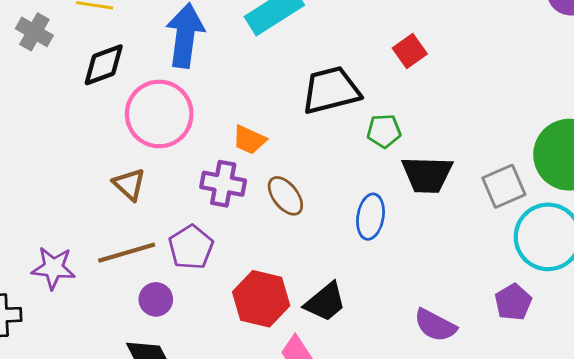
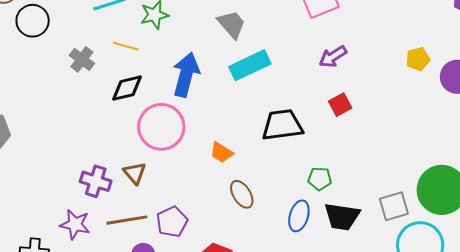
green pentagon: (384, 131) -> (320, 179), moved
black trapezoid: (427, 175) -> (342, 217), moved
purple cross: (223, 184) -> (96, 181), moved

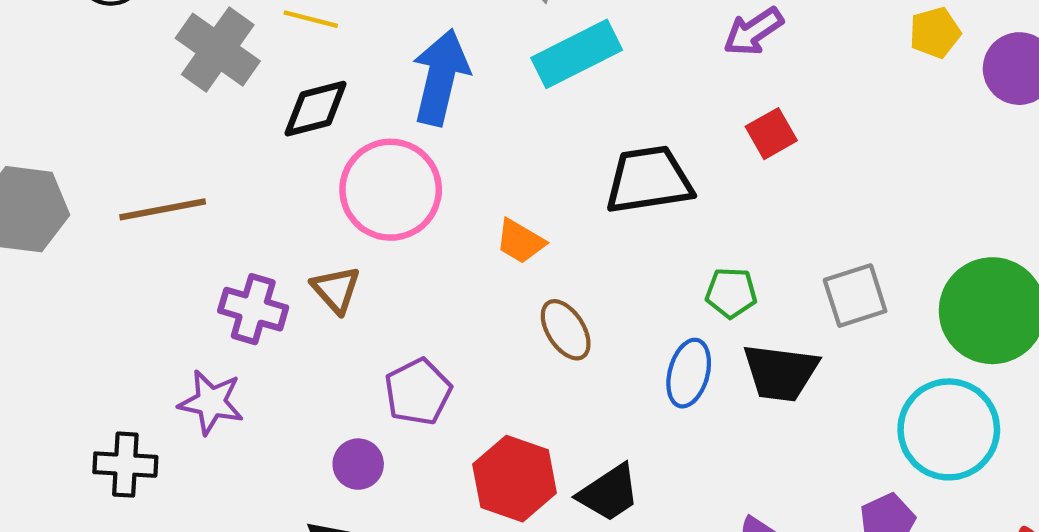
gray cross: (82, 59) -> (218, 50), size x1.5
gray square: (394, 206) -> (855, 296), moved
brown line: (127, 220) -> (163, 209), moved

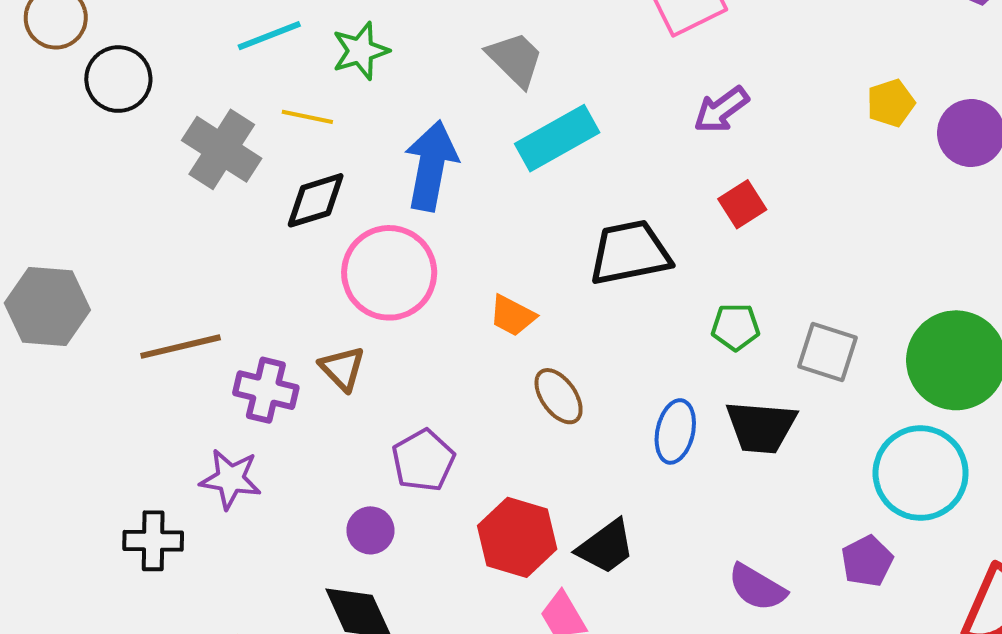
brown line: (163, 209) -> (181, 347), moved
green pentagon: (731, 293) -> (735, 327), moved
gray square: (855, 296) -> (827, 352), turned 38

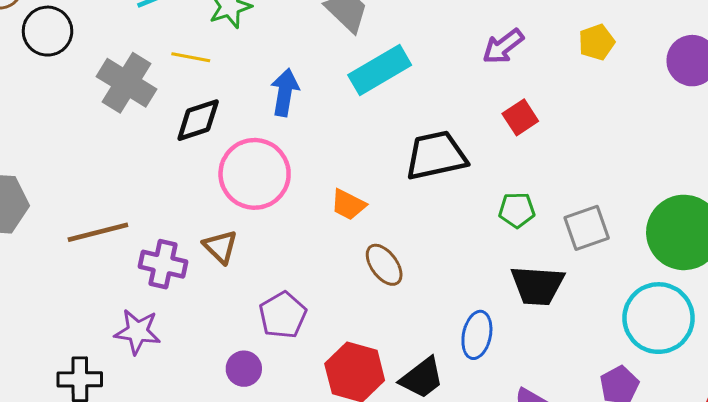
yellow pentagon: (891, 103) -> (597, 42), moved
blue arrow: (431, 166) -> (285, 92), size x0.7
gray square: (827, 352) -> (587, 228), turned -36
blue ellipse: (675, 431) -> (477, 335), moved

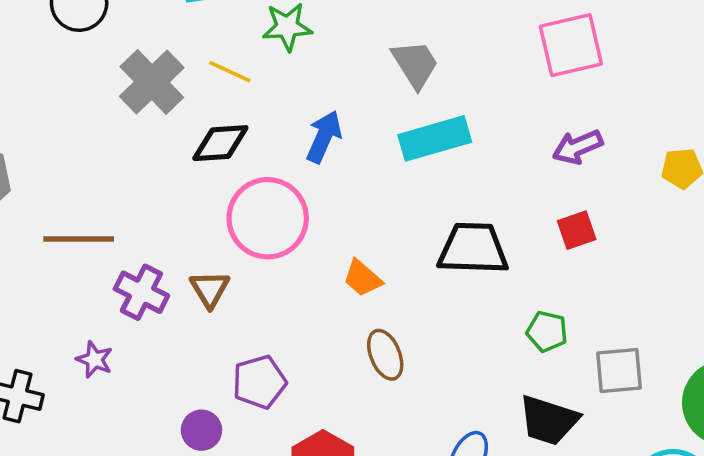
purple star: (137, 332) -> (94, 360), size x0.7

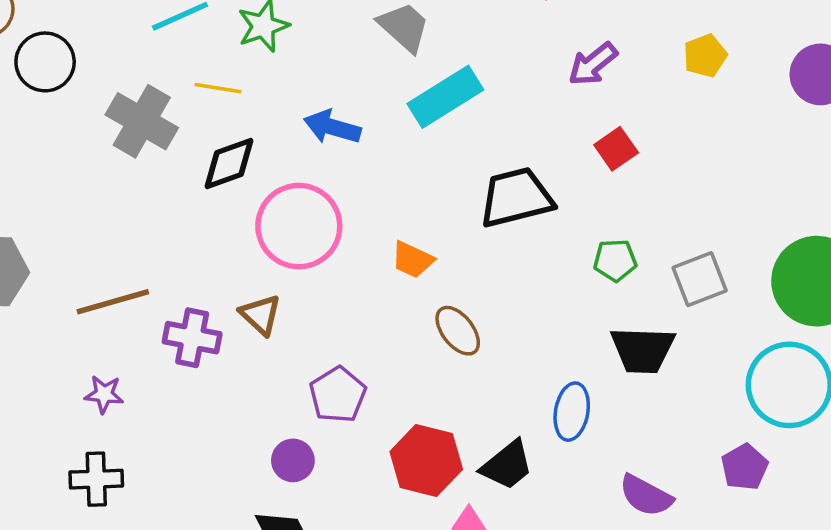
blue arrow: (324, 137) -> (332, 127), turned -82
purple star: (94, 360) -> (104, 394), moved

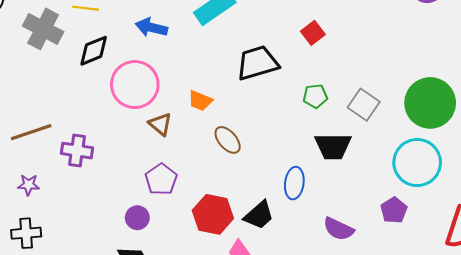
gray square: (700, 279) -> (364, 105), turned -32
brown triangle: (260, 315) -> (160, 124), moved

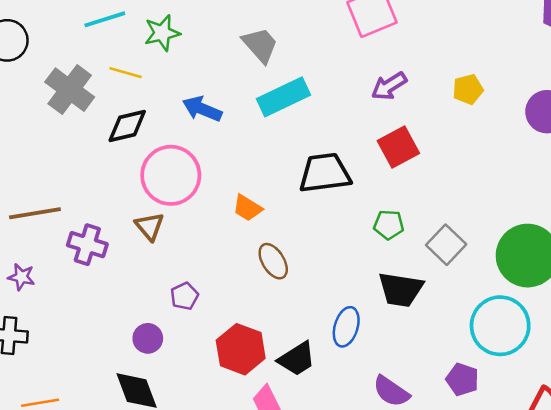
red square: (313, 33) -> (398, 147), size x1.4
brown triangle: (160, 124) -> (150, 226), moved
purple pentagon: (161, 179) -> (184, 296), size x0.7
purple pentagon: (394, 210) -> (462, 379), turned -30

